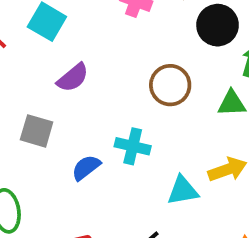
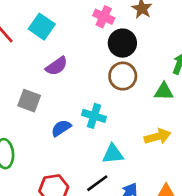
black circle: (218, 25) -> (122, 43), moved
cyan triangle: (183, 191) -> (113, 154), moved

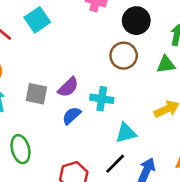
cyan square: (42, 27) -> (37, 20), turned 30
black circle: (122, 43) -> (136, 21), moved
purple semicircle: (57, 66) -> (68, 87), moved

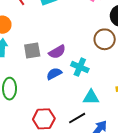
gray square: (36, 94) -> (32, 51), turned -36

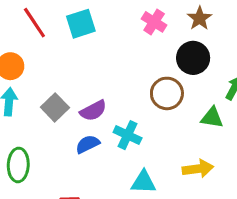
gray square: (32, 51) -> (55, 107), turned -36

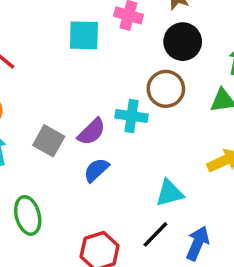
cyan square: (81, 24) -> (84, 35), moved, turned 36
cyan cross: (128, 135) -> (131, 116), moved

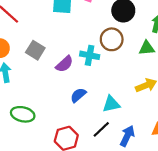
gray square: (49, 141) -> (35, 50), moved
blue semicircle: (96, 170) -> (78, 95), moved
green ellipse: (28, 215) -> (23, 114), turned -65

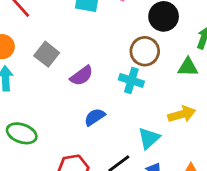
cyan cross: (90, 55) -> (131, 80), moved
cyan triangle: (111, 104) -> (149, 138), moved, turned -36

